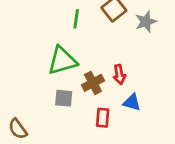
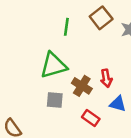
brown cross: (93, 83) -> (82, 86), turned -30
red rectangle: (103, 118) -> (91, 118), turned -60

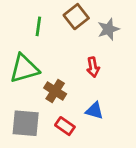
red arrow: (106, 78) -> (93, 67), moved
gray square: (55, 100) -> (26, 123), moved, size x1.5

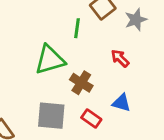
green line: (38, 26) -> (77, 28), moved
red arrow: (93, 67) -> (120, 58), turned 144

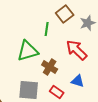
red arrow: (120, 58) -> (77, 50), size x1.6

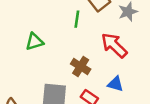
green triangle: (28, 51) -> (35, 42), moved, size x0.7

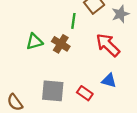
brown cross: (81, 66) -> (61, 44), moved

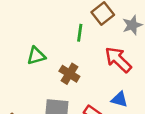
brown cross: (61, 44) -> (69, 74), moved

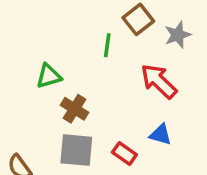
brown cross: (69, 74) -> (75, 109), moved

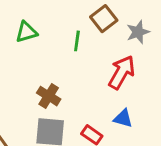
green triangle: (49, 76) -> (26, 32), moved
red arrow: (159, 81) -> (122, 72), turned 76

